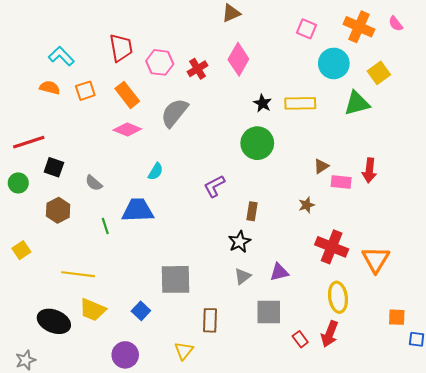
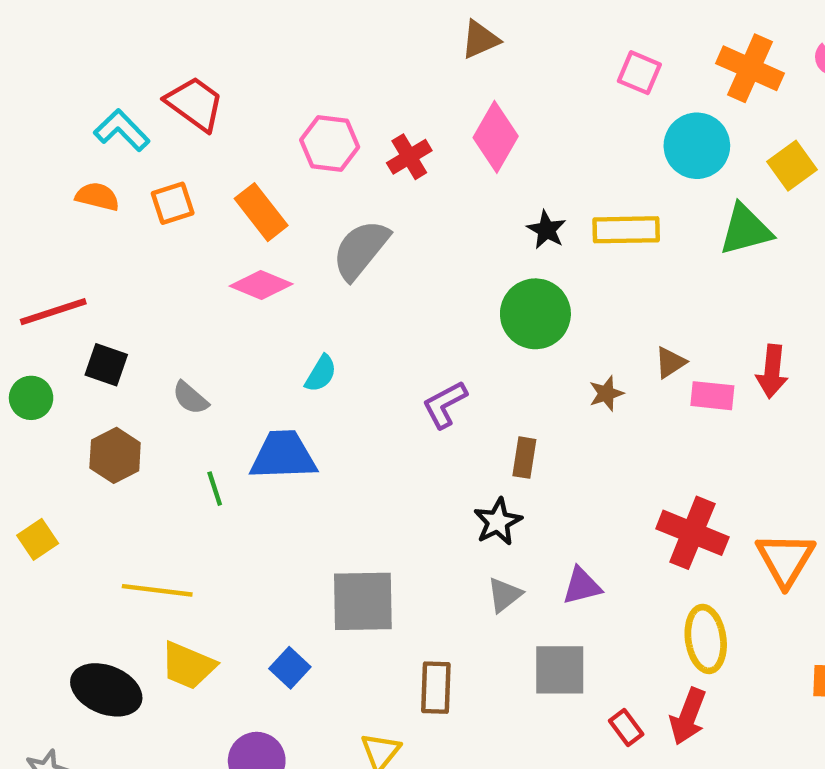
red trapezoid: (121, 48) -> (195, 104), moved, turned -44
brown star: (307, 205) -> (606, 393), moved

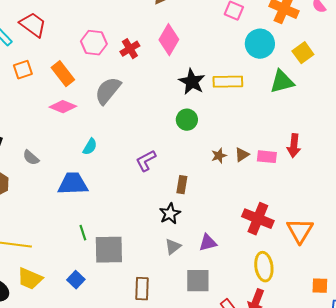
black star: (546, 230) -> (192, 82), size x1.5
green circle: (535, 314) -> (187, 120), size x0.7
brown triangle: (670, 362) -> (242, 155), moved
green line: (215, 489) -> (83, 233), moved

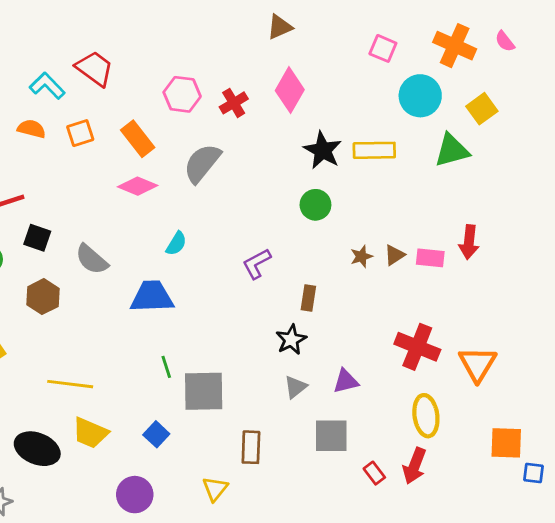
gray semicircle: (31, 158) -> (92, 259), size x1.4
orange square: (320, 286) -> (506, 443), size x1.4

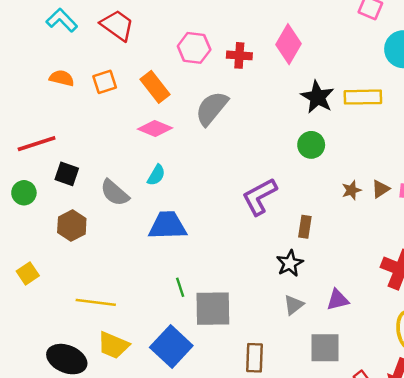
cyan L-shape: (47, 86) -> (62, 20), moved
red cross: (234, 103) -> (239, 55), turned 35
cyan semicircle: (176, 244) -> (156, 175), moved
purple L-shape: (257, 264) -> (260, 197), size x1.4
blue square: (156, 434) -> (171, 346), size x1.8

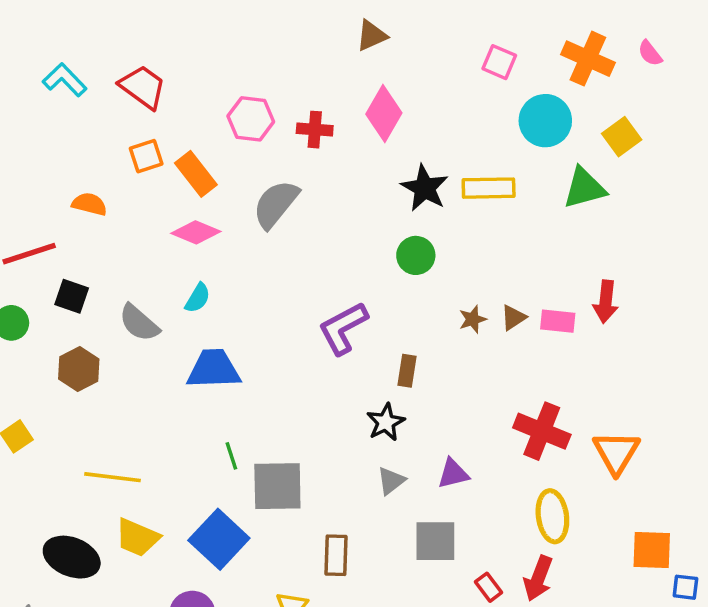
orange semicircle: (62, 78) -> (89, 204), moved
orange square: (105, 82) -> (146, 156), moved

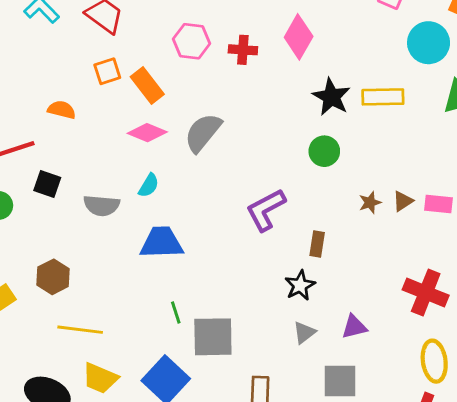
gray semicircle: (276, 204) -> (203, 133), moved
gray semicircle: (139, 323) -> (102, 205), turned -36
brown hexagon: (79, 369) -> (53, 277), moved

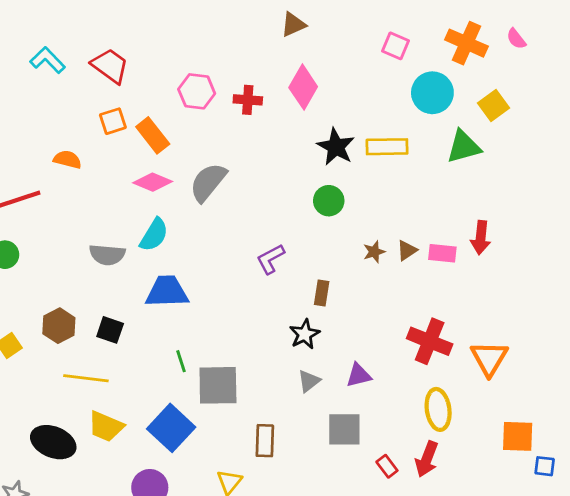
black square: (47, 184) -> (110, 330), moved
cyan semicircle: (149, 185) -> (154, 235), size x1.4
purple L-shape: (266, 210) -> (271, 259), size x0.7

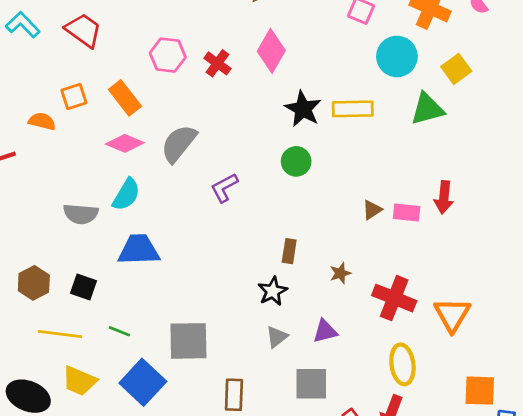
red cross: (248, 100) -> (217, 63), turned 32
orange square: (113, 121) -> (74, 97), moved
brown star: (374, 252) -> (340, 273), moved
purple L-shape: (271, 259) -> (224, 188), moved
green line: (181, 361) -> (119, 331), moved, turned -50

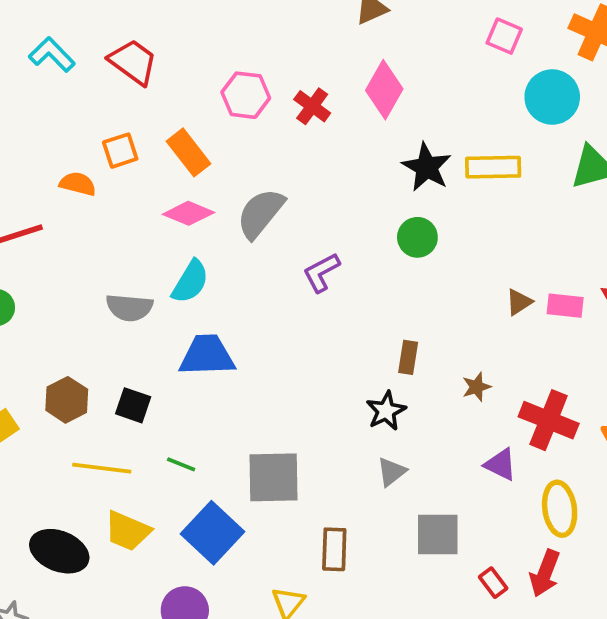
purple triangle: (325, 331) -> (501, 464), moved, turned 40

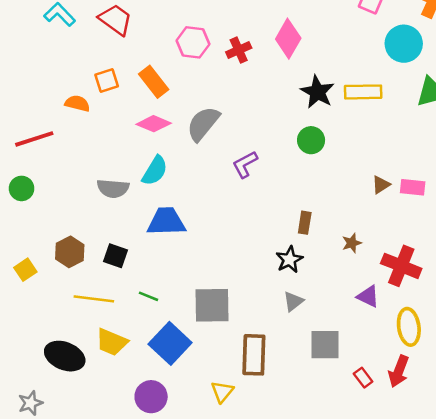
red cross: (312, 106) -> (239, 50), turned 30
brown rectangle: (334, 549) -> (254, 355), size x1.4

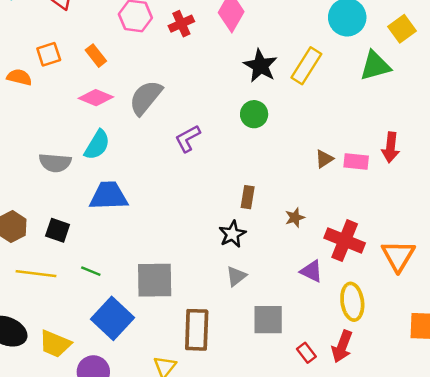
orange rectangle: (154, 82) -> (96, 56), size x0.7
yellow rectangle: (363, 92) -> (306, 66), turned -57
yellow trapezoid: (112, 342) -> (55, 344), moved

